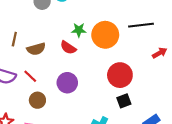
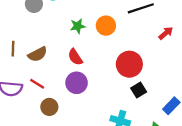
orange circle: (105, 35) -> (106, 26), size x0.7
red semicircle: (68, 48) -> (75, 57), moved, turned 35

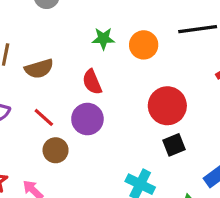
red line: (37, 84) -> (44, 117), moved
brown circle: (49, 107) -> (56, 150), moved

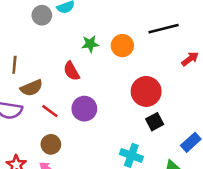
brown semicircle: (39, 69) -> (32, 88), moved
red semicircle: (92, 82) -> (71, 71), moved
brown circle: (56, 150) -> (51, 144), moved

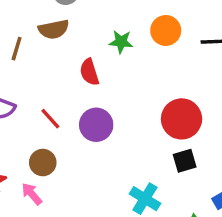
orange circle: (122, 46) -> (166, 30), moved
brown semicircle: (32, 88) -> (54, 29), moved

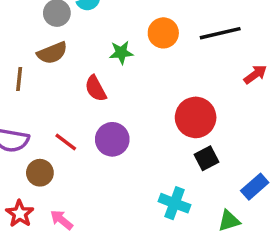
brown circle: (43, 163) -> (40, 173), moved

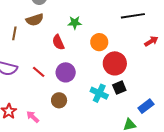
orange circle: (163, 33) -> (99, 42), moved
brown circle: (40, 173) -> (59, 100), moved
cyan cross: (175, 203) -> (99, 93), moved

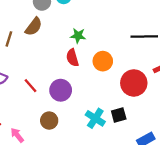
brown semicircle: (35, 20) -> (34, 27), turned -42
red semicircle: (58, 42) -> (72, 58), moved
red circle: (115, 63) -> (134, 83), moved

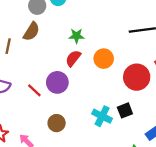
red semicircle: (72, 58) -> (73, 58), turned 60
purple circle: (61, 90) -> (57, 82), moved

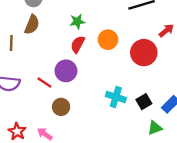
black square: (125, 110) -> (144, 102), moved
brown circle: (57, 123) -> (61, 107), moved

